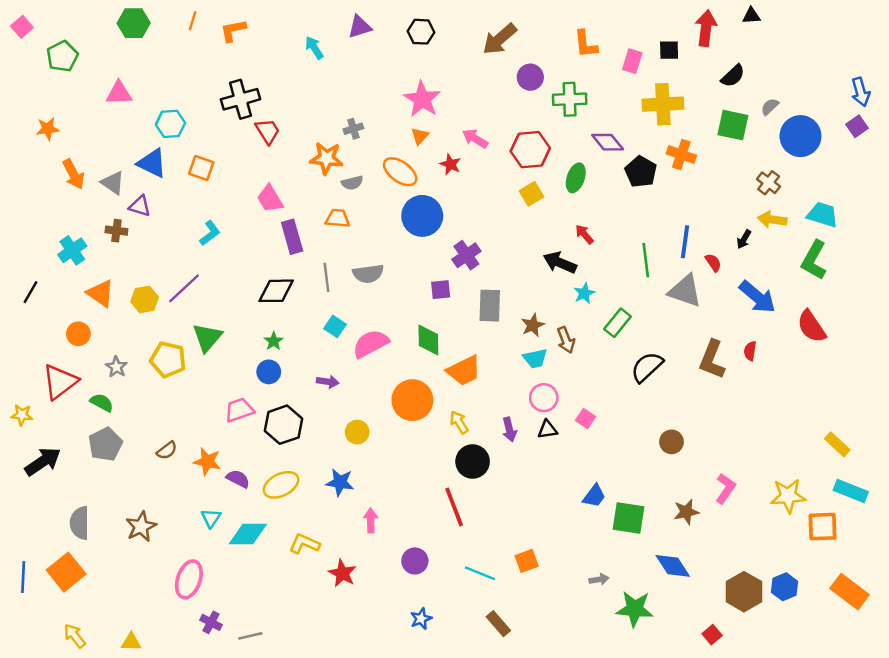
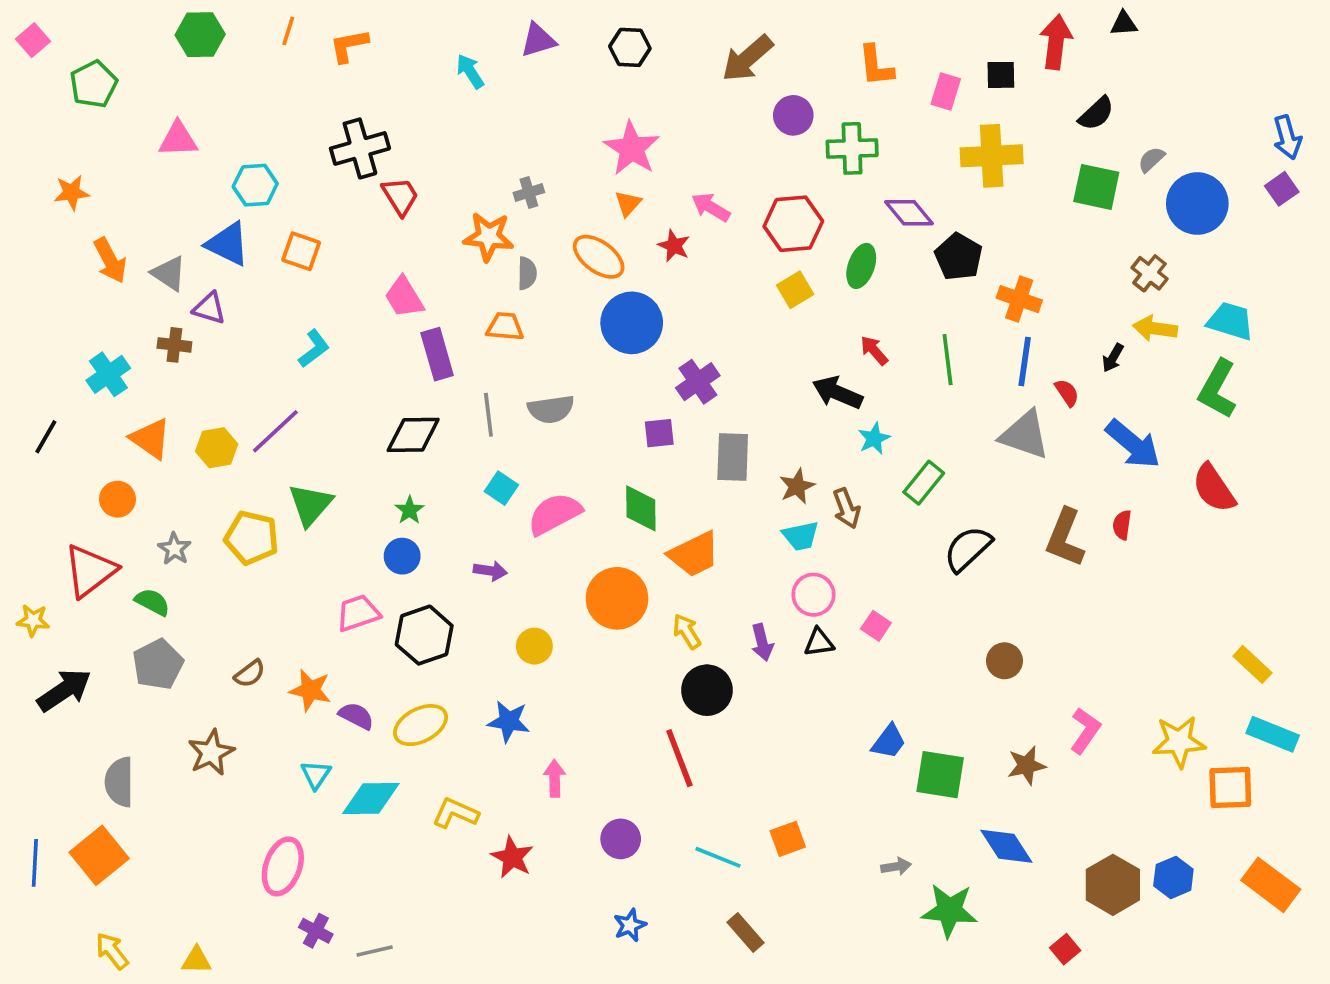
orange cross: (681, 155) -> (1019, 299), moved
gray semicircle: (352, 183) -> (527, 273), turned -75
green line: (646, 260) -> (948, 360), moved
brown star: (141, 527) -> (211, 753), moved

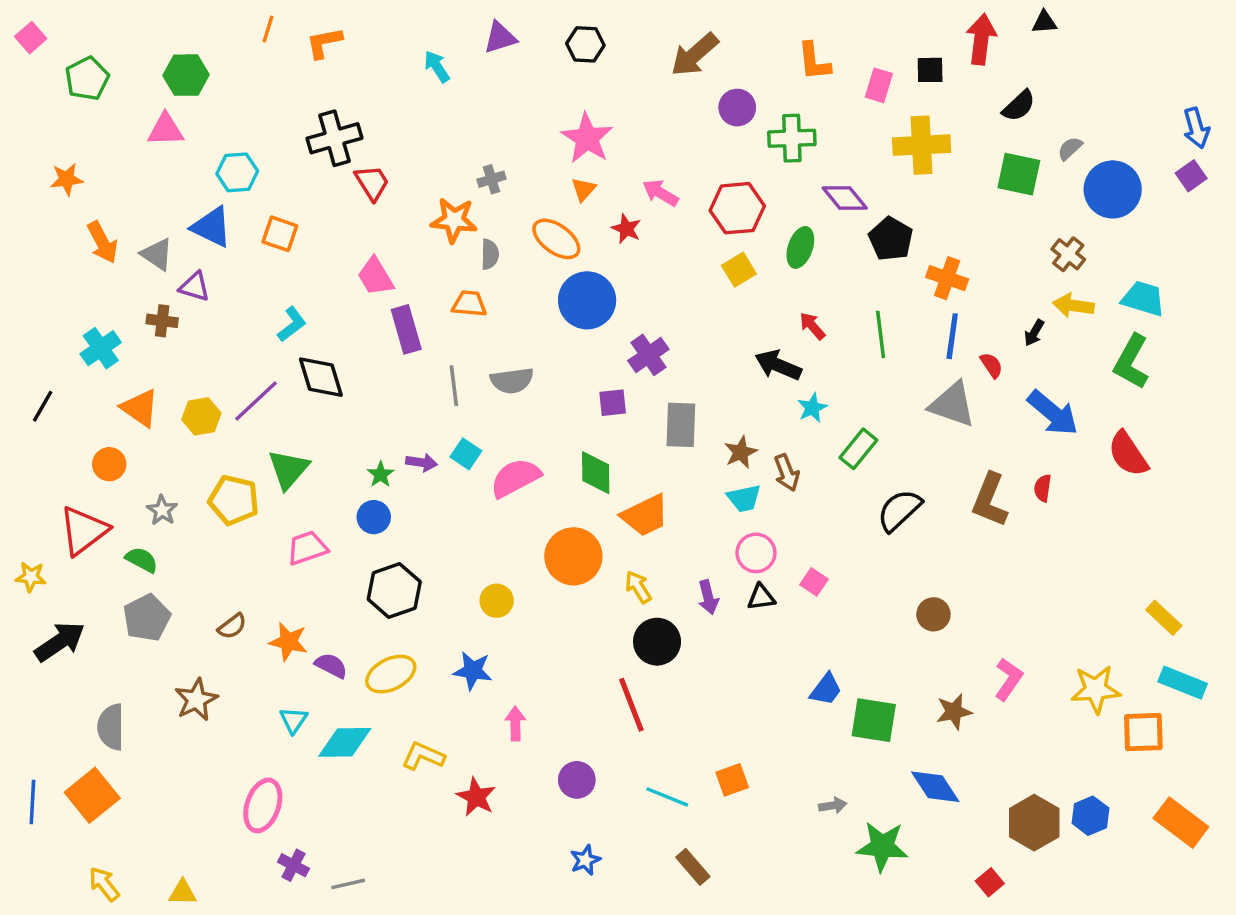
green hexagon: (200, 35) -> (186, 75), moved
black diamond: (413, 435) -> (321, 377), moved, turned 74
purple arrow: (490, 571) -> (422, 462), moved
pink trapezoid: (358, 613) -> (307, 548), moved

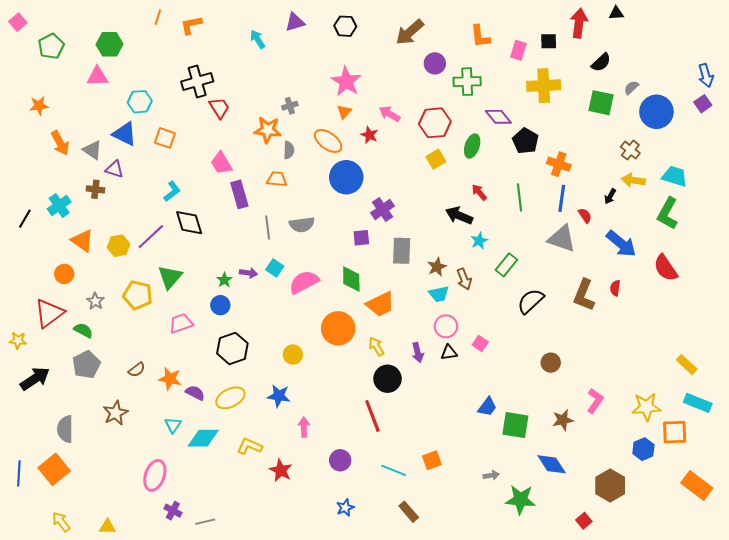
black line: (43, 406) -> (25, 219), moved
blue hexagon: (1090, 816) -> (643, 449), moved

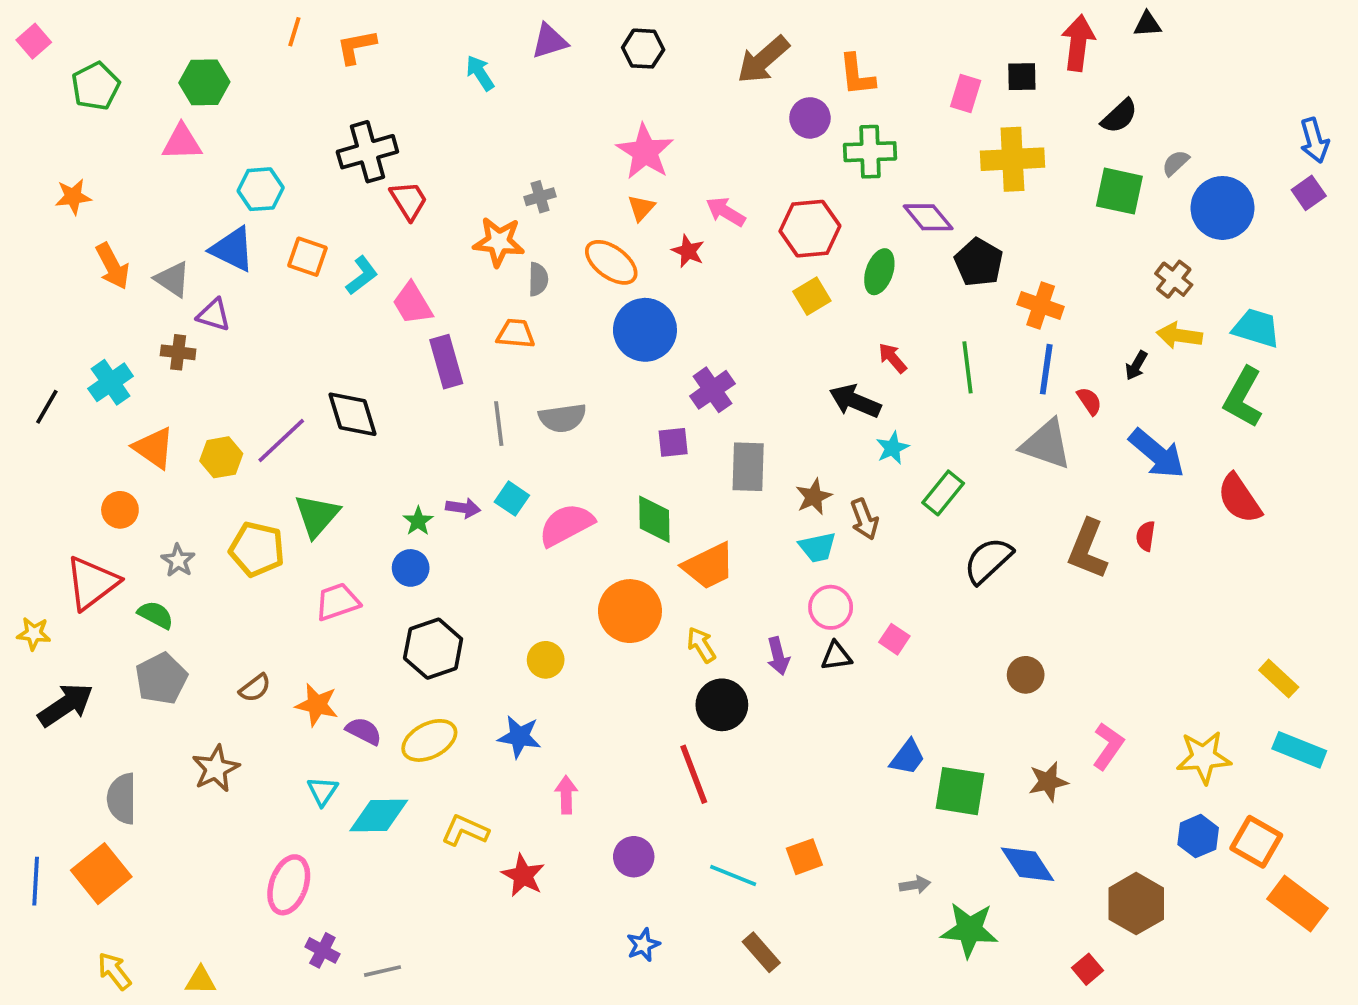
orange L-shape: (480, 36) -> (857, 75), moved
cyan L-shape: (172, 191) -> (362, 275), moved
orange square: (675, 432) -> (1256, 842), moved, turned 32

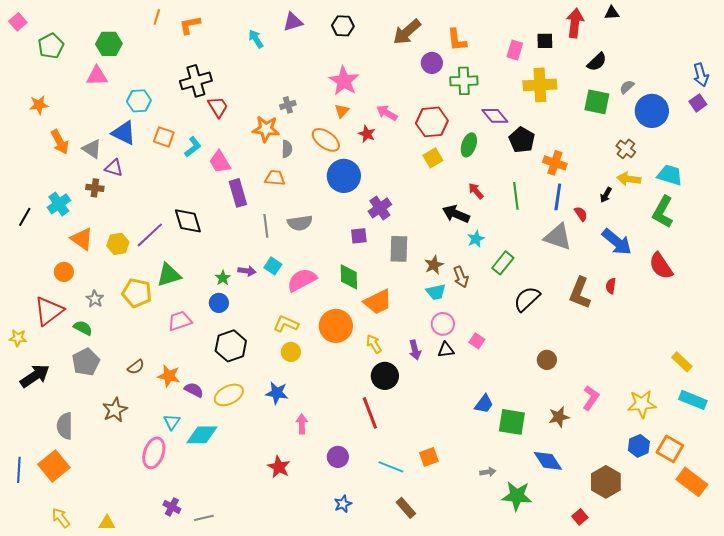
green triangle: (317, 515) -> (169, 275), turned 32
yellow L-shape: (465, 830) -> (286, 324), moved
pink ellipse: (289, 885) -> (154, 453), moved

